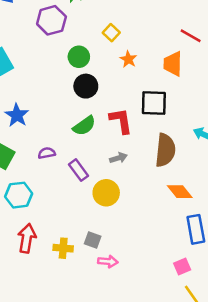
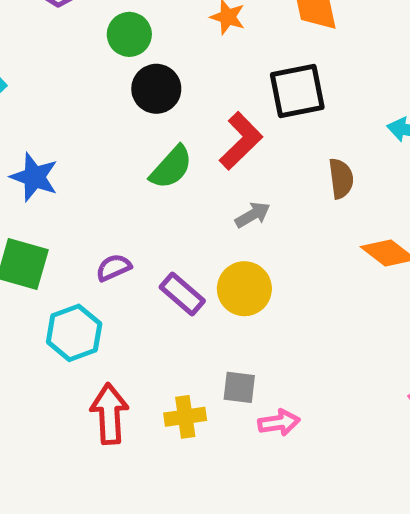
red L-shape: (121, 121) -> (241, 141), turned 68
brown semicircle: (165, 150) -> (341, 179), size x0.6
purple semicircle: (47, 153) -> (114, 268), moved
purple rectangle: (79, 170) -> (182, 294), moved

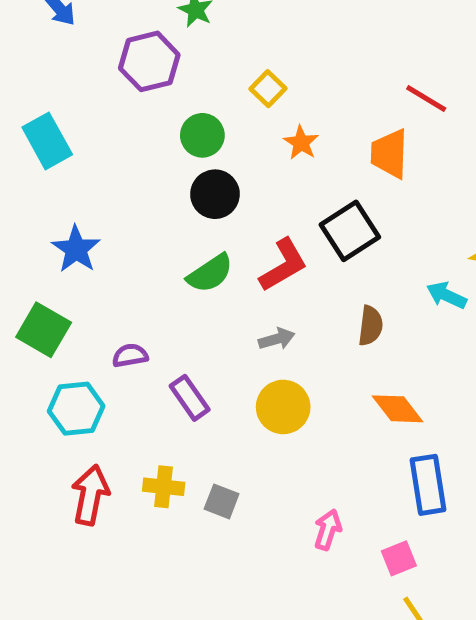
black square: (297, 91) -> (350, 231), turned -36
yellow circle: (244, 289) -> (283, 407), moved
yellow cross: (185, 417) -> (164, 487), moved
pink arrow: (279, 423) -> (328, 530), moved, turned -78

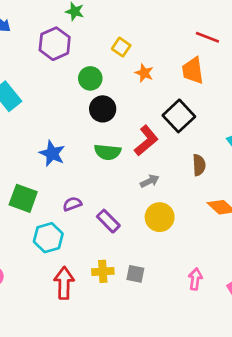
blue star: (76, 249) -> (52, 153), moved
green semicircle: (210, 273) -> (108, 152), turned 50

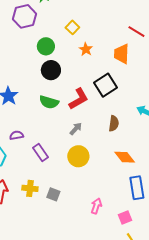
gray arrow: (150, 181) -> (76, 129), turned -32

